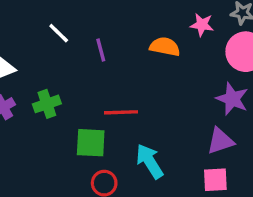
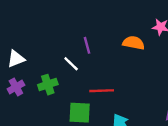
white line: (59, 33) -> (71, 64), moved

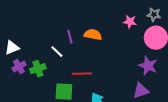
orange semicircle: (134, 43) -> (93, 35), moved
purple cross: (16, 87) -> (19, 67), moved

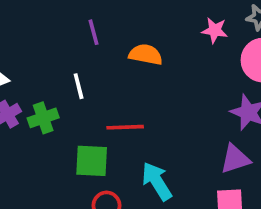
purple line: (70, 37) -> (93, 32), moved
white line: (57, 52) -> (79, 86), turned 32

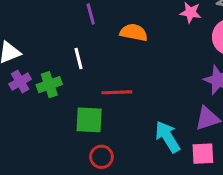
cyan arrow: (157, 181) -> (167, 137), moved

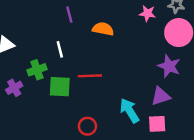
purple cross: (20, 82) -> (14, 88), moved
green square: (89, 120) -> (60, 87), moved
red circle: (101, 157) -> (87, 126), moved

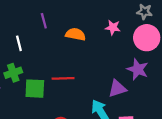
pink star: (147, 13) -> (113, 28), moved
white line: (60, 49) -> (19, 43), moved
purple triangle: (161, 96) -> (117, 89), moved

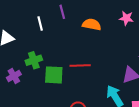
white line: (19, 43) -> (40, 23), moved

